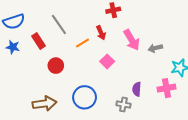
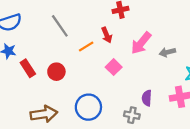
pink arrow: (132, 40) -> (141, 43), turned 70
red rectangle: (38, 41) -> (28, 68), moved

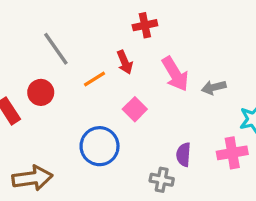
pink arrow: (141, 43) -> (175, 74), turned -70
red circle: (56, 72) -> (41, 92), moved
blue circle: (88, 107) -> (100, 146), moved

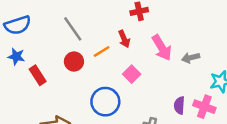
red circle: (41, 92) -> (74, 61), moved
pink cross: (232, 153) -> (204, 107), turned 30
purple semicircle: (184, 155) -> (179, 105), moved

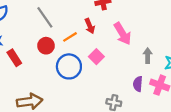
gray arrow: (191, 58) -> (148, 56), moved, turned 104
blue circle: (105, 102) -> (69, 66), moved

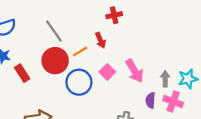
pink arrow: (123, 34) -> (135, 71), moved
red circle: (46, 46) -> (55, 61), size x1.5
gray arrow: (148, 56) -> (165, 79), moved

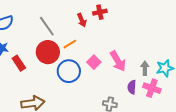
red arrow: (101, 40) -> (82, 20), moved

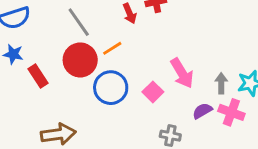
pink square: (94, 62) -> (153, 92), moved
purple semicircle: (132, 87) -> (202, 111), turned 56

